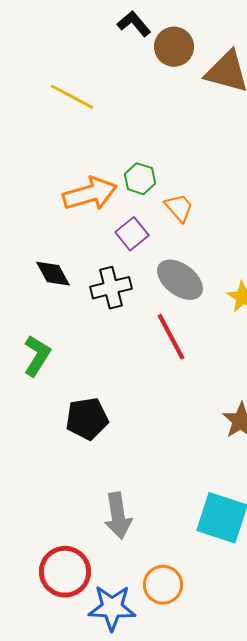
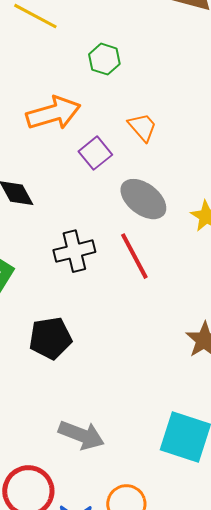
green hexagon: (140, 179) -> (104, 59), moved
black cross: (111, 288) -> (74, 251), moved
gray arrow: (118, 516) -> (81, 435), turned -60

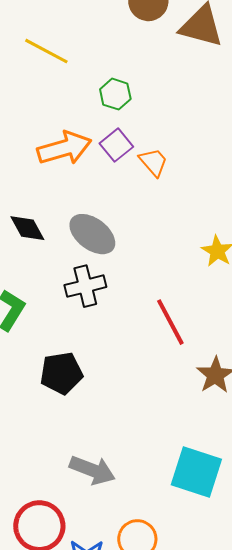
purple square: (95, 153) -> (116, 145), moved
gray ellipse: (143, 199) -> (92, 234), moved
red line: (134, 256) -> (170, 322), moved

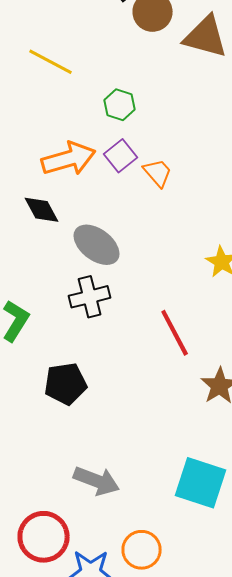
black diamond: (27, 228) -> (42, 210), moved

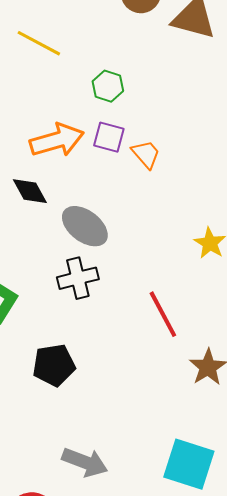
purple square: (121, 156) -> (109, 137), turned -36

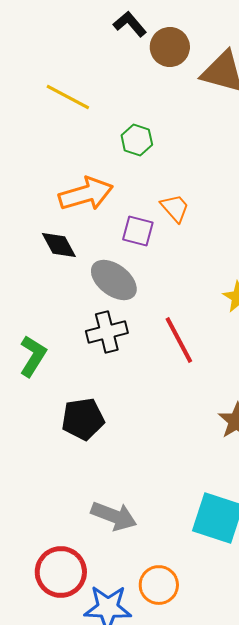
purple square: (109, 137) -> (138, 231), moved
red line: (163, 314) -> (179, 340), moved

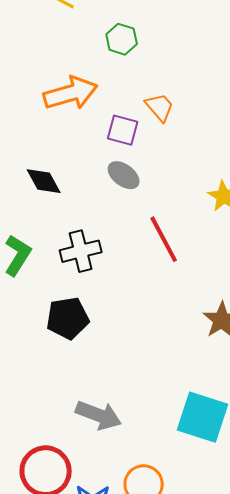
black diamond: (59, 245) -> (44, 181), moved
gray ellipse: (114, 280) -> (124, 175), moved, size x0.7
black cross: (107, 332) -> (81, 251), moved

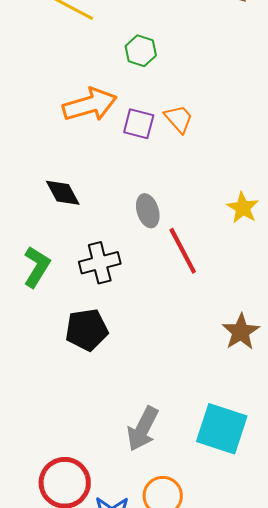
purple square: (123, 130) -> (139, 124), moved
gray ellipse: (124, 175) -> (148, 211), moved, turned 36
gray arrow: (99, 415) -> (143, 429), moved, turned 96

